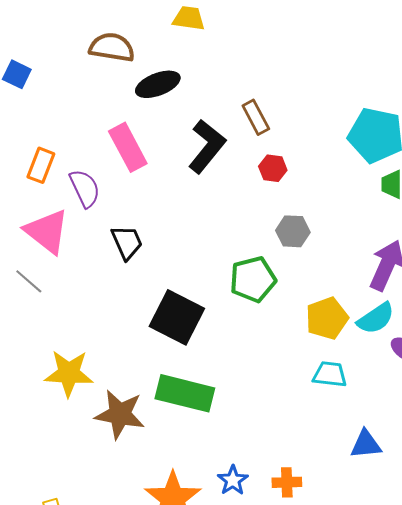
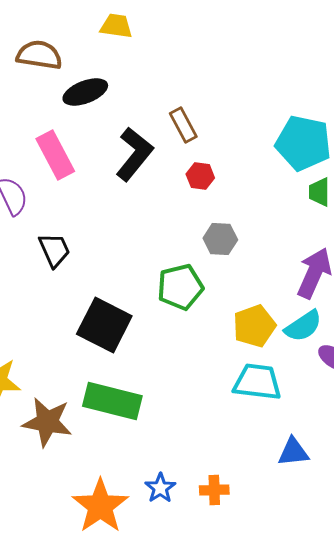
cyan trapezoid: (330, 374) -> (257, 382), size x1.4

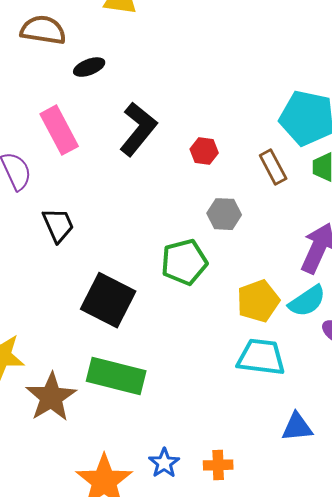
black ellipse: (85, 92) -> (89, 67), size x0.7
brown rectangle: (183, 125) -> (273, 167), moved
brown star: (47, 422) -> (51, 397), turned 30

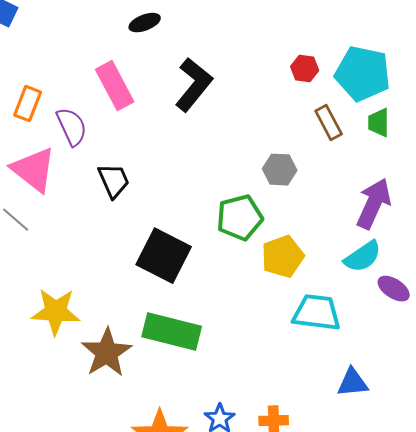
red hexagon: (204, 151) -> (305, 69), moved
yellow pentagon: (258, 301) -> (283, 257), moved

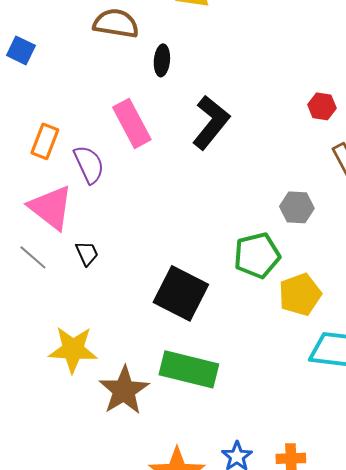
black ellipse: (145, 23) -> (162, 60), turned -64
black trapezoid: (114, 181) -> (87, 253), moved, size x0.7

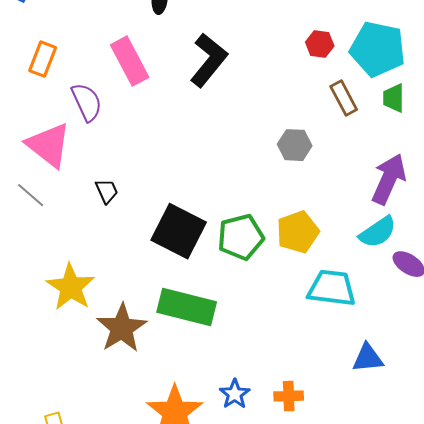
orange rectangle: (45, 141) -> (43, 59), moved
black trapezoid: (87, 253) -> (107, 191), moved
green pentagon: (257, 255) -> (241, 237), moved
yellow star: (73, 349) -> (71, 287), turned 30

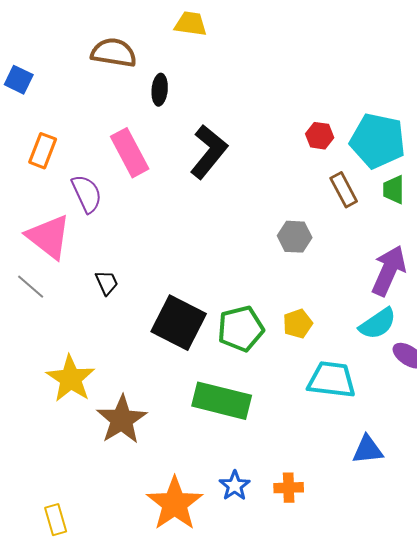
yellow pentagon: (298, 232) -> (298, 324), size x0.7
green rectangle: (187, 307) -> (222, 401), moved

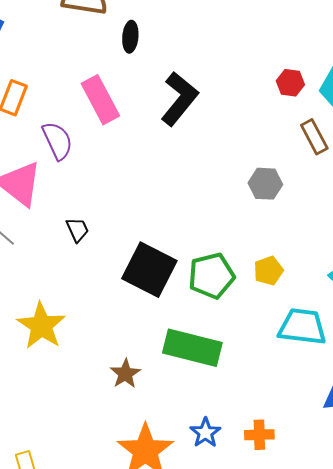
brown star: (122, 420) -> (125, 374), moved, size x0.6

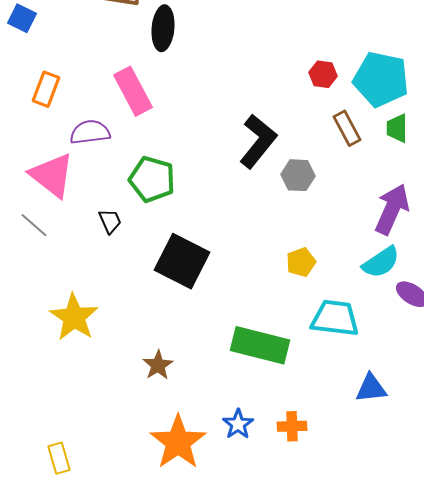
black ellipse: (130, 37) -> (163, 28), size x1.4
black L-shape: (179, 99) -> (258, 141), moved
purple semicircle: (57, 141) -> (90, 132), turned -72
green pentagon: (211, 276) -> (152, 179), moved, turned 30
green rectangle: (192, 348) -> (260, 345), moved

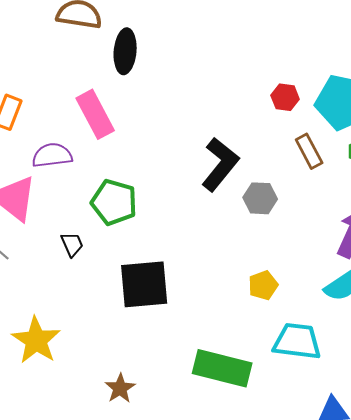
black square: (182, 261) -> (144, 284), turned -32

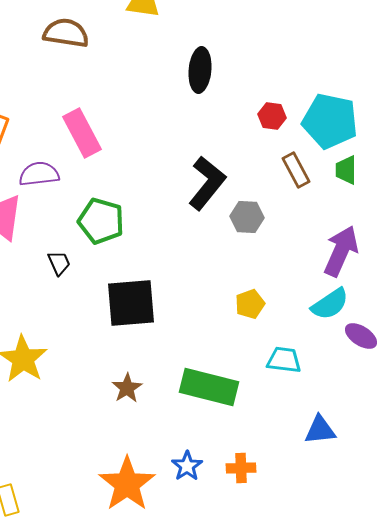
black ellipse: (125, 51) -> (200, 70), moved
cyan trapezoid: (297, 341) -> (284, 360), size x0.7
brown star: (120, 388) -> (127, 388), moved

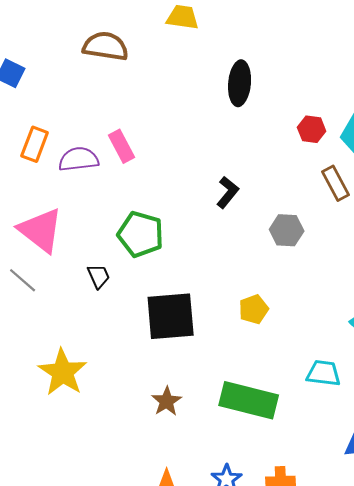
pink rectangle: (82, 133) -> (122, 146), size x0.7
purple semicircle: (39, 174) -> (79, 159), moved
black L-shape: (207, 183) -> (228, 192), moved, size x0.6
yellow pentagon: (250, 304) -> (254, 309), moved

